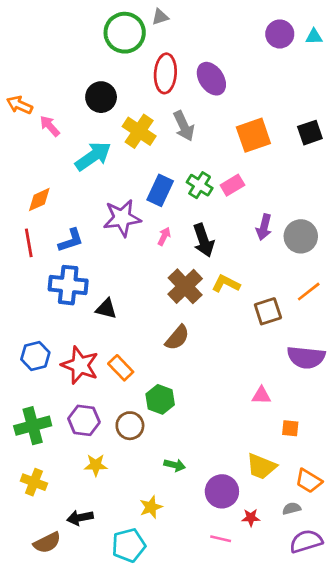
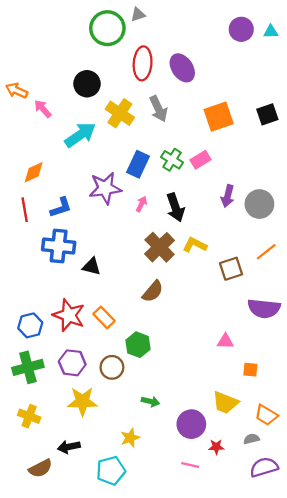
blue hexagon: (35, 356) -> (30, 325), moved
yellow star: (96, 465) -> (82, 401), size x1.5

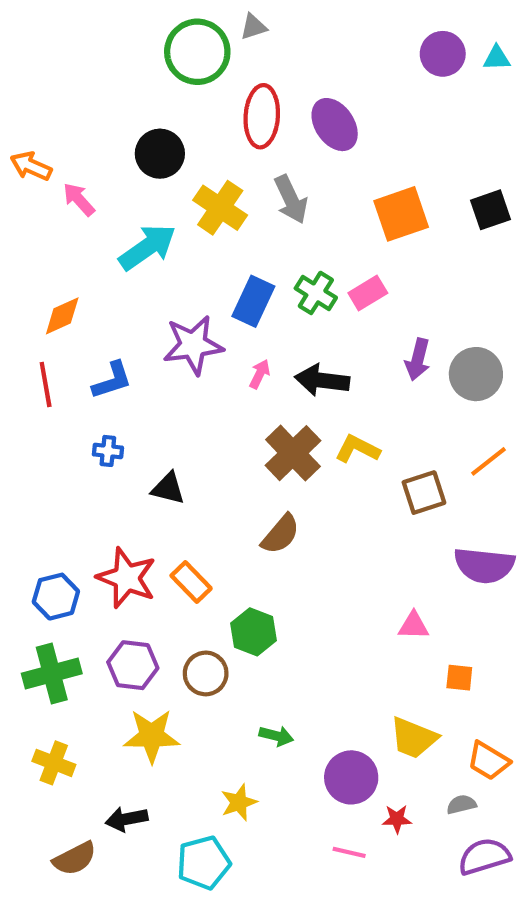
black arrow: (175, 207) -> (322, 380), turned 116
blue cross: (59, 246) -> (108, 451), size x0.5

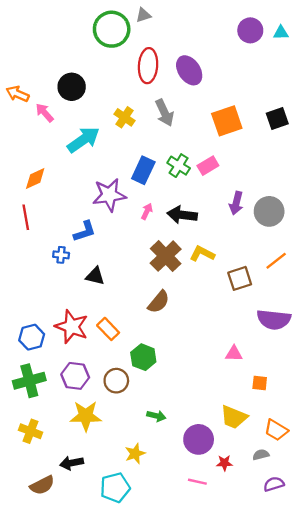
black circle: (160, 154) -> (72, 87), moved
yellow cross: (220, 208) -> (125, 117), size x0.7
blue L-shape: (112, 380) -> (85, 231), moved
purple semicircle: (484, 856) -> (274, 484), size x0.7

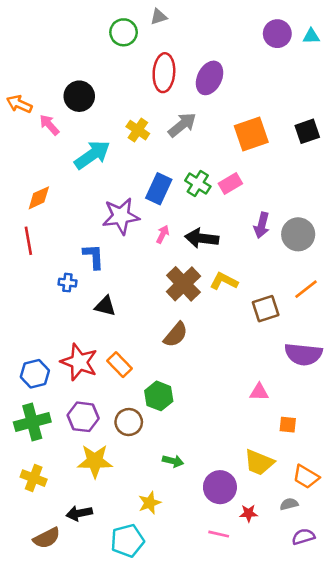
green circle: (112, 29) -> (124, 32), size x0.7
purple ellipse: (189, 70) -> (210, 78), turned 60
gray arrow: (164, 113) -> (182, 125), turned -104
blue L-shape: (85, 231) -> (94, 256), turned -75

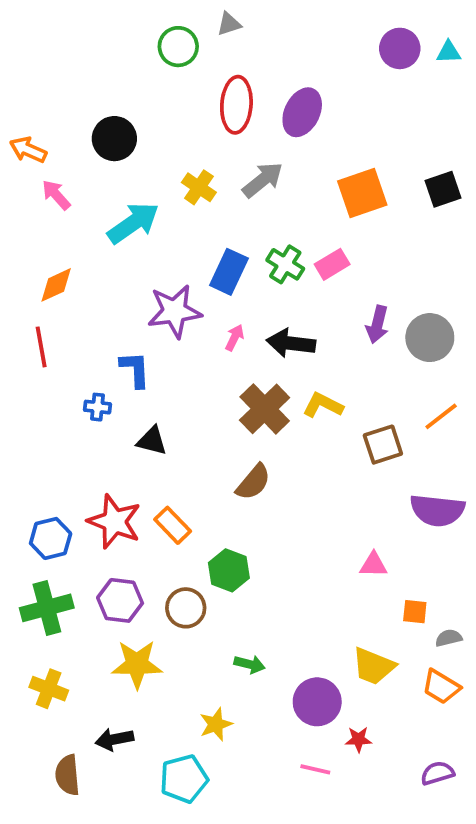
pink arrow: (49, 125) -> (56, 195), moved
gray semicircle: (289, 504) -> (449, 638), moved
brown semicircle: (47, 538) -> (67, 775), turned 112

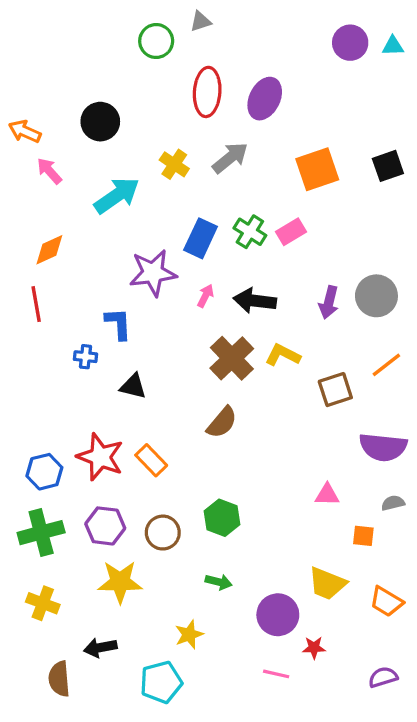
purple arrow: (377, 324) -> (329, 302), moved
green hexagon: (229, 570) -> (222, 518), moved
gray semicircle: (449, 638) -> (393, 503), moved

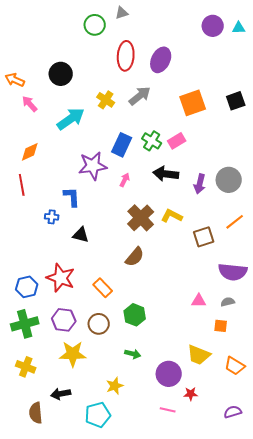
black arrow: (255, 301) -> (166, 174), moved
orange rectangle: (151, 460) -> (103, 288), moved
gray semicircle: (393, 503) -> (228, 302), moved

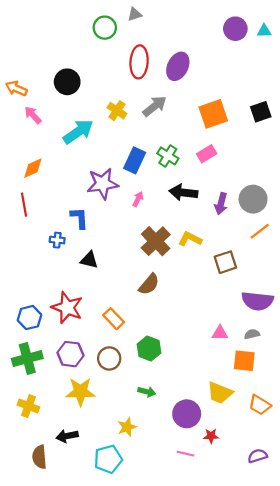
pink rectangle: (177, 141) -> (207, 154), moved
orange line: (235, 222) -> (260, 231), moved
orange square: (221, 326) -> (244, 361), size x1.5

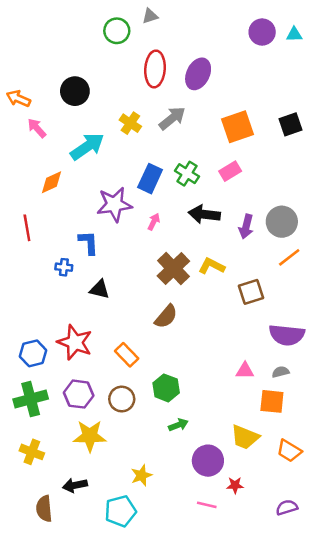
orange diamond: (33, 168) -> (52, 182), moved
green arrow: (147, 392) -> (178, 425), moved, turned -35

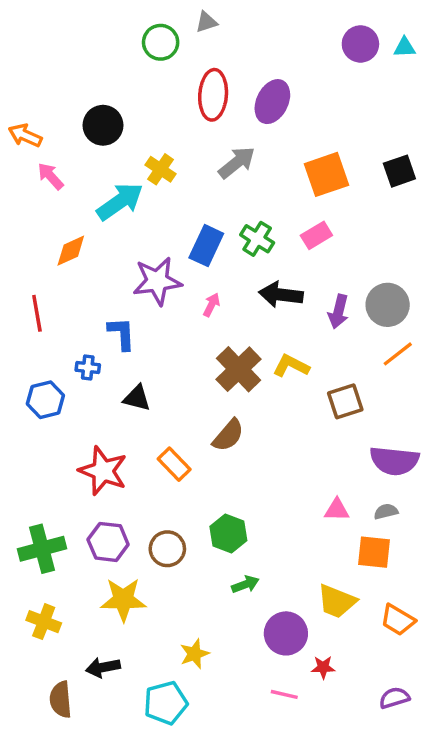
yellow cross: (130, 123) -> (161, 169), moved
blue hexagon: (33, 353) -> (45, 400), moved
orange rectangle: (127, 355) -> (174, 464), moved

